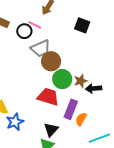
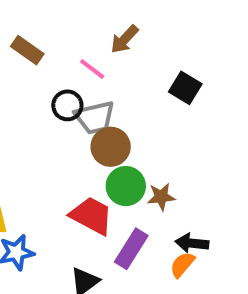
black circle: (24, 31) -> (67, 105), moved
black arrow: (94, 88) -> (192, 243), moved
orange semicircle: (81, 119) -> (182, 265), moved

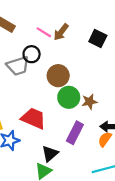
brown arrow: (124, 39) -> (61, 32), moved
gray trapezoid: (95, 117) -> (18, 66), moved
red trapezoid: (91, 216) -> (33, 118), moved

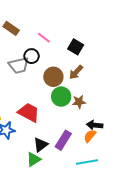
brown arrow: (61, 32) -> (76, 72), moved
black square: (98, 38) -> (76, 47), moved
purple rectangle: (75, 133) -> (63, 140), moved

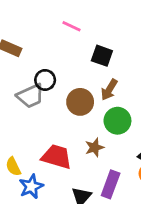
pink line: (44, 38) -> (72, 26), moved
green circle: (61, 97) -> (117, 121), moved
brown star: (79, 102) -> (94, 147), moved

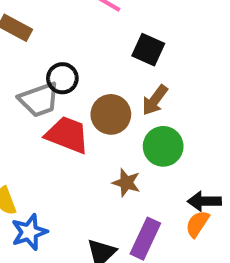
brown star: (94, 147) -> (126, 183), turned 30
red trapezoid: (57, 157) -> (67, 135), moved

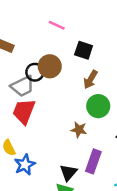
brown circle: (111, 114) -> (50, 66), moved
red trapezoid: (67, 135) -> (24, 111), moved, turned -84

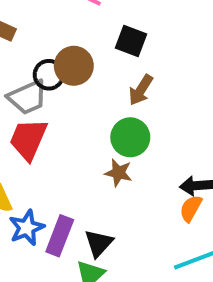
green circle: (98, 106) -> (130, 137), moved
purple rectangle: (93, 161) -> (60, 236), moved

